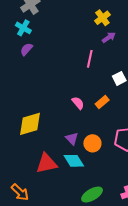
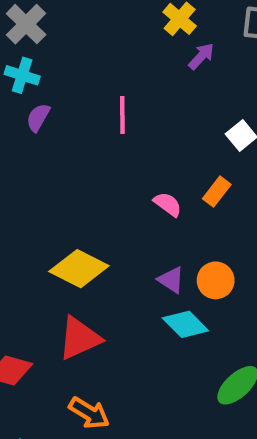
pink line: (90, 59) -> (122, 115), moved
yellow diamond: (30, 124) -> (79, 269), turned 56
red triangle: (47, 163) -> (79, 338), moved

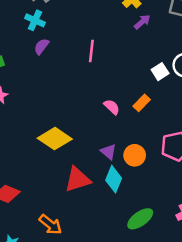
cyan diamond: (185, 324) -> (114, 179), turned 60
red triangle: (79, 338) -> (78, 179), moved

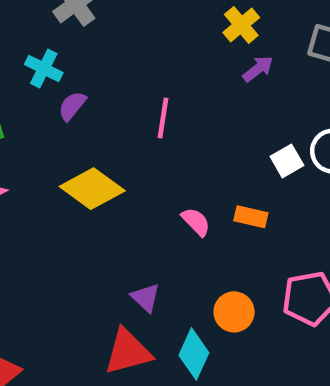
cyan cross: (35, 20) -> (44, 69), moved
orange rectangle: (142, 103) -> (251, 217), turned 56
yellow diamond: (55, 139) -> (92, 189), moved
purple triangle: (108, 152) -> (146, 298), moved

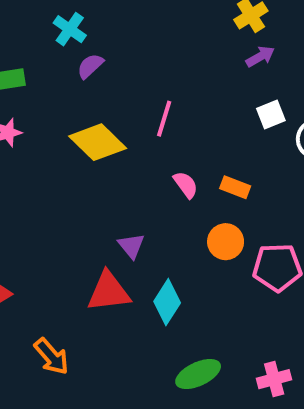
pink line: (163, 118) -> (164, 119), moved
white square: (287, 161) -> (271, 115), moved
orange circle: (234, 312) -> (226, 242), moved

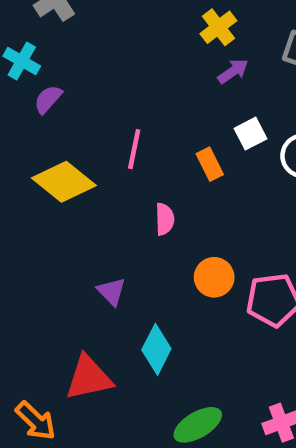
pink semicircle: (186, 185) -> (165, 219), turned 40
orange rectangle: (235, 187) -> (210, 164), moved, turned 48
red triangle: (109, 292) -> (89, 378), moved

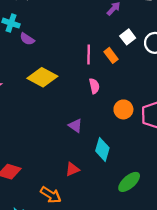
purple semicircle: (48, 99) -> (27, 39), turned -88
pink line: (134, 149) -> (89, 55), moved
red triangle: (89, 378) -> (72, 169), size x0.6

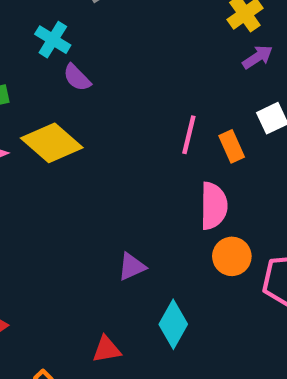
yellow diamond: (42, 77) -> (52, 143), moved
pink semicircle: (94, 86) -> (214, 206), moved, size x1.5
purple triangle: (75, 126) -> (132, 267), turned 48

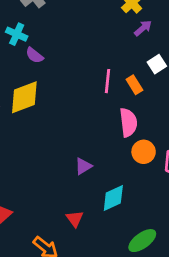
yellow diamond: (52, 143) -> (24, 97), turned -54
cyan diamond: (173, 324) -> (113, 198), turned 44
red triangle: (107, 349) -> (75, 219), turned -48

